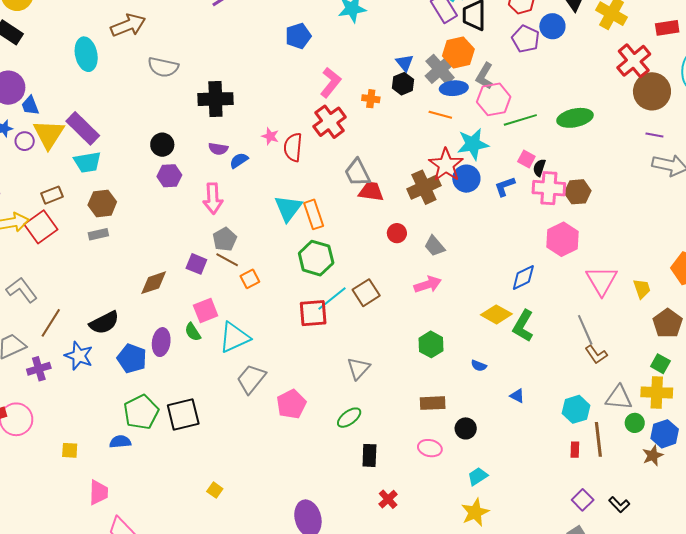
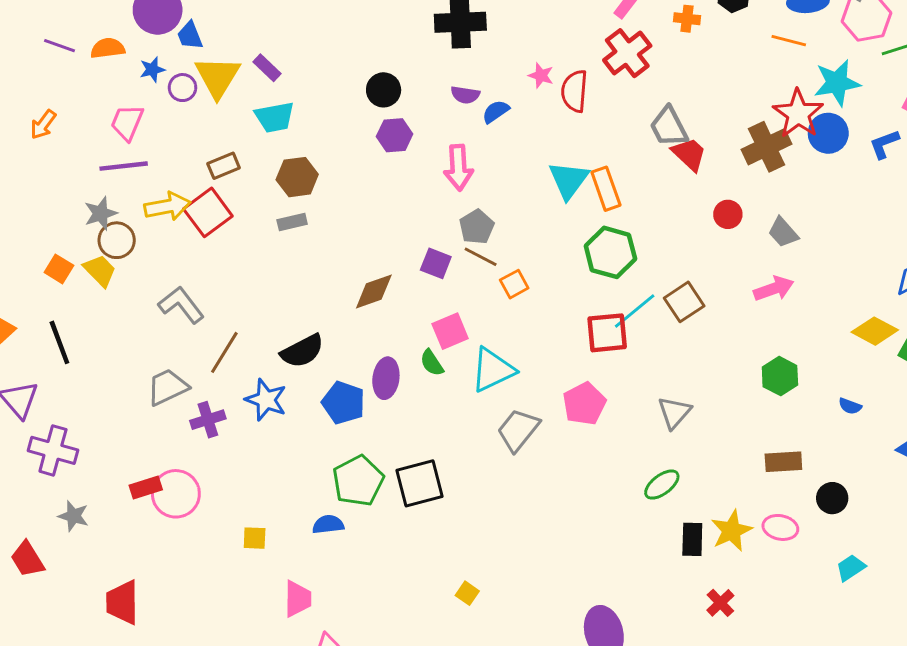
purple rectangle: (83, 128) -> (267, 68), size x0.6
red trapezoid: (371, 192) -> (689, 154), turned 36
pink pentagon: (291, 404) -> (584, 404), moved
yellow star: (475, 512) -> (732, 531), moved

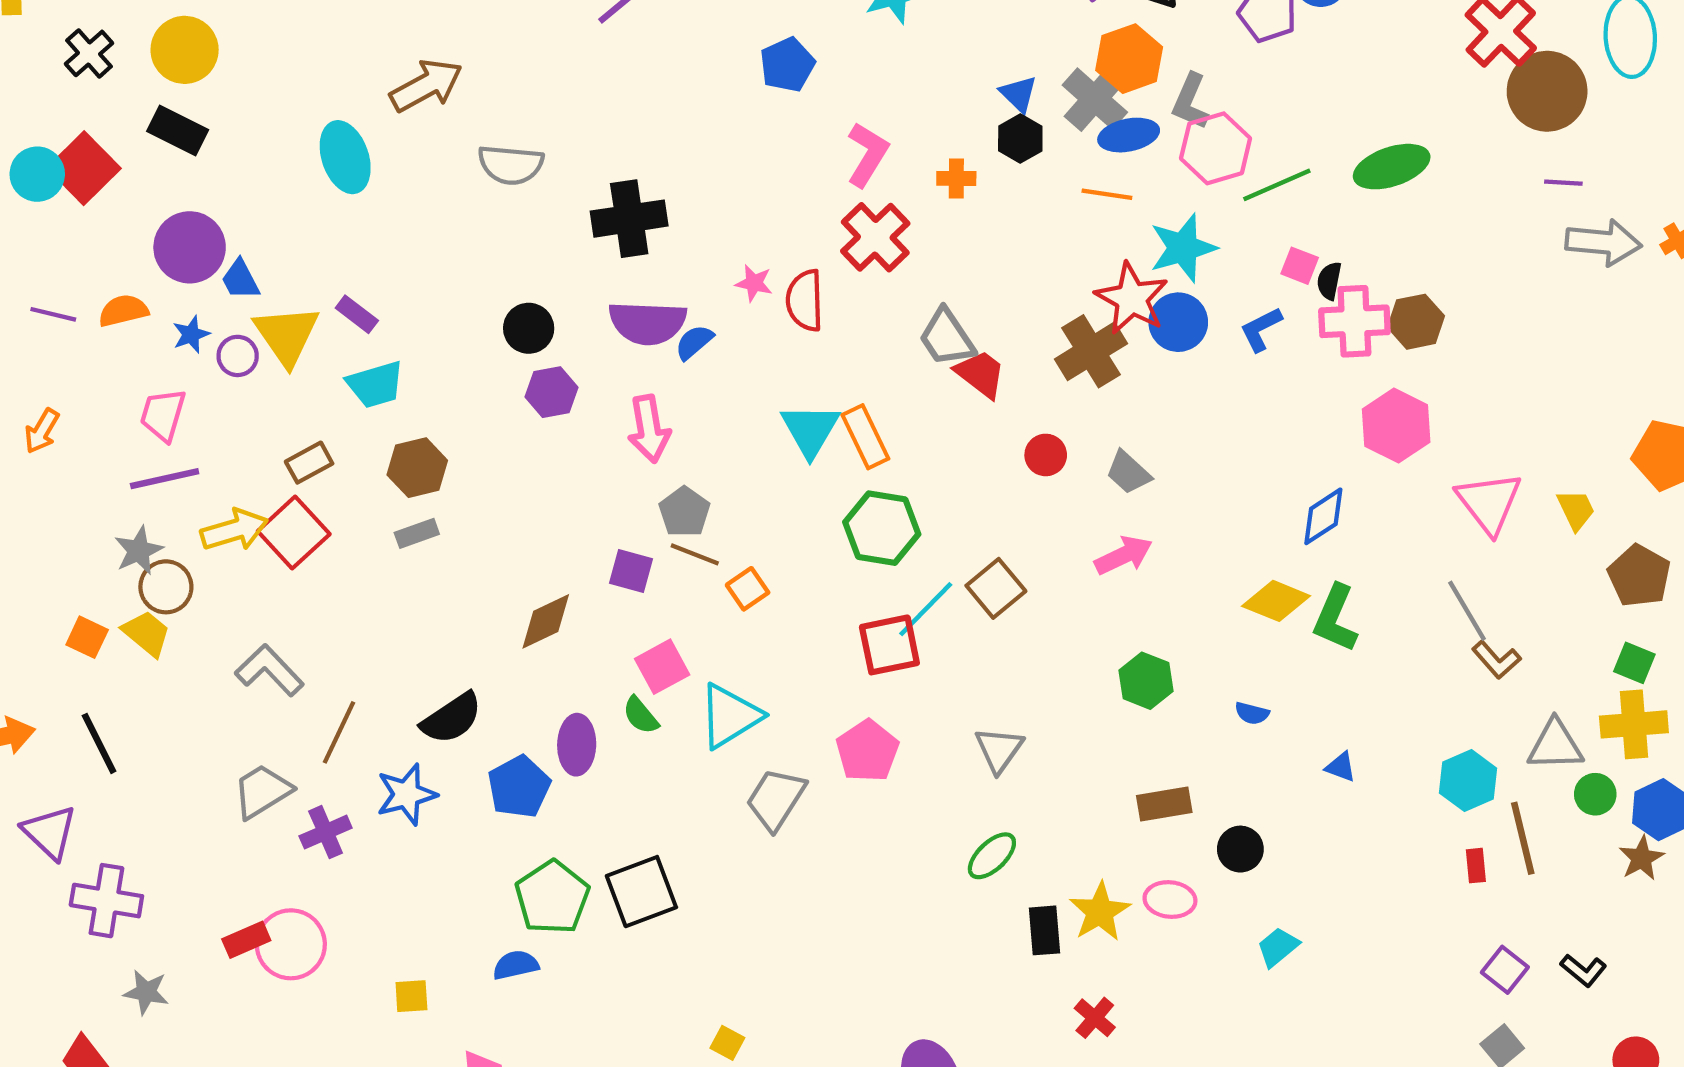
purple semicircle: (465, 95) -> (648, 323), size x1.8
blue star: (266, 400) -> (407, 794), turned -30
blue pentagon: (343, 403) -> (519, 787), turned 30

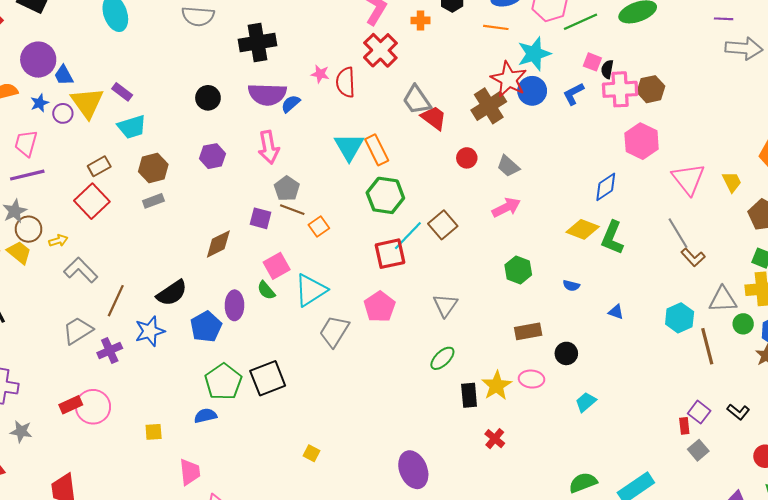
purple hexagon: (552, 392) -> (213, 156), moved
yellow arrow: (234, 530) -> (58, 241), moved, size x0.6
red rectangle: (1476, 866) -> (684, 426), moved

